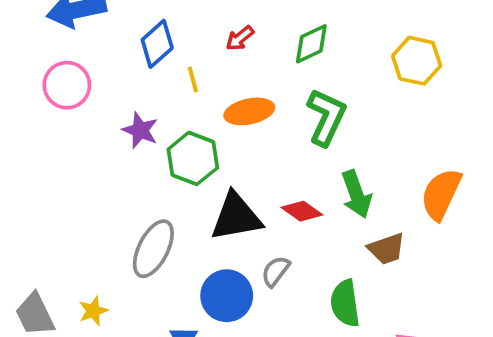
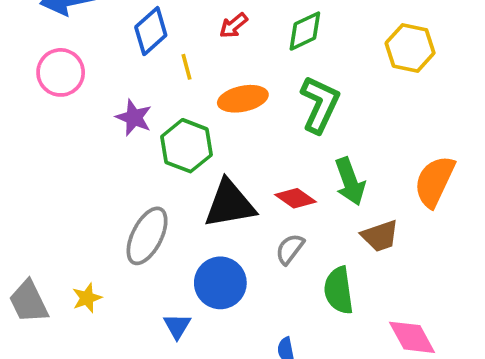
gray semicircle: (276, 271) -> (290, 249), moved

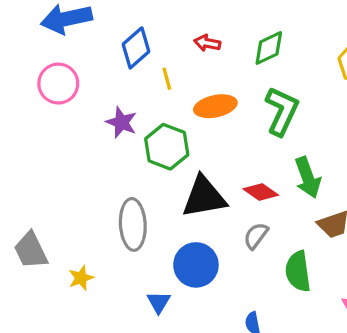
red arrow: (233, 25) -> (207, 43), turned 50
gray ellipse: (147, 236) -> (133, 224), turned -30
gray trapezoid: (29, 302) -> (31, 250), moved

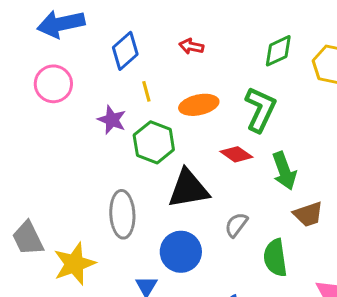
green diamond: (269, 48) -> (278, 51), moved
yellow line: (167, 79) -> (146, 91), moved
red diamond: (261, 192) -> (236, 154), moved
yellow star: (81, 278) -> (74, 264), size x1.8

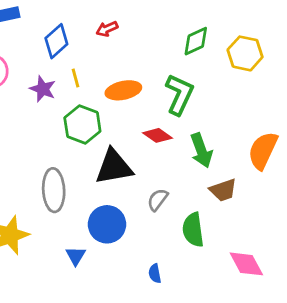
red arrow: (191, 46) -> (107, 29), moved, turned -35
purple star: (112, 120) -> (43, 89), moved

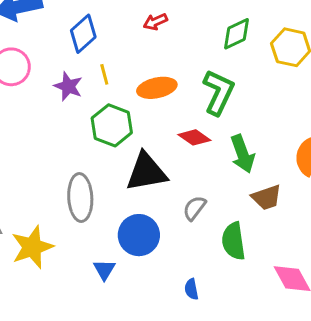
red arrow: (107, 29) -> (155, 22), moved

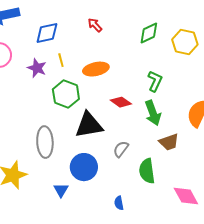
red arrow: (155, 22) -> (95, 25), turned 70
blue diamond: (83, 34) -> (47, 33), turned 30
green L-shape: (218, 92) -> (155, 81), moved, size x0.7

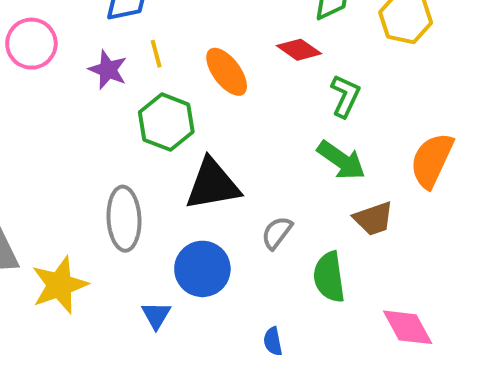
orange ellipse: (96, 69) -> (227, 72), turned 65
red diamond: (121, 102) -> (299, 50), moved
green arrow: (153, 113) -> (341, 160), turned -35

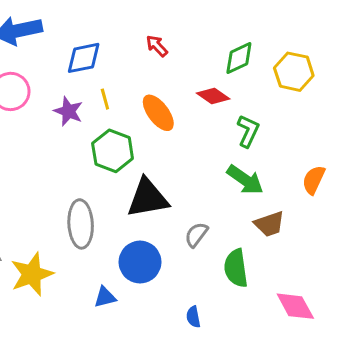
orange semicircle: (432, 160) -> (314, 180), size x0.7
blue triangle: (156, 315) -> (105, 297), turned 45

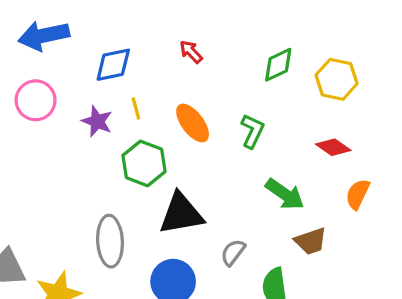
red diamond: (213, 96) -> (333, 147), moved
green L-shape: (248, 131) -> (252, 131), moved

